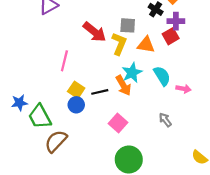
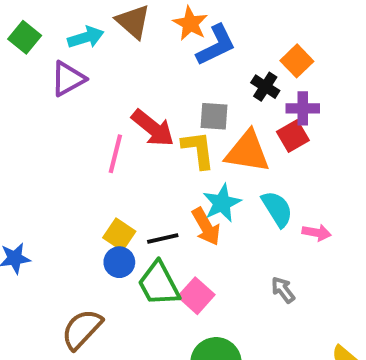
yellow L-shape: (119, 44) -> (198, 150), turned -30
orange triangle: (146, 45) -> (248, 152), size x1.4
pink line: (64, 61) -> (115, 154), moved
green trapezoid: (40, 117) -> (159, 284), moved

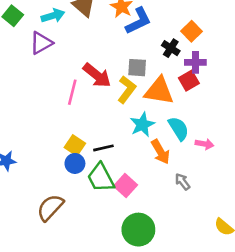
yellow L-shape: (198, 150) -> (127, 90), turned 44
orange arrow: (206, 227) -> (160, 152), moved

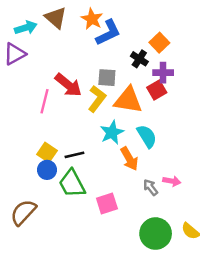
pink arrow: (205, 144) -> (172, 181), moved
pink square: (125, 185) -> (107, 204), moved, turned 30
green circle: (138, 230) -> (156, 234), moved

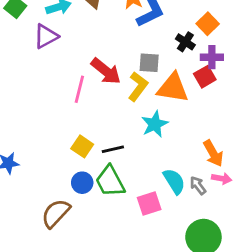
cyan semicircle: (147, 136) -> (174, 181), moved
orange arrow: (129, 159) -> (213, 153), moved
blue circle: (47, 170) -> (82, 183), moved

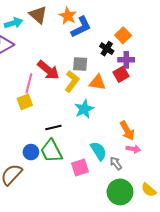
orange triangle: (173, 88) -> (97, 82), size x0.7
yellow square: (82, 146) -> (25, 102), moved, turned 35
gray arrow: (198, 185) -> (116, 163), moved

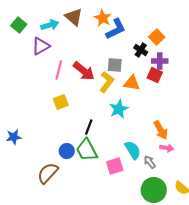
red square: (121, 74) -> (155, 75), turned -35
pink line: (29, 83) -> (59, 70), moved
black line: (53, 127) -> (89, 127), turned -56

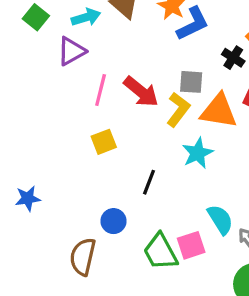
orange triangle: (132, 83) -> (219, 111), size x1.4
green trapezoid: (87, 150) -> (160, 252), moved
brown semicircle: (48, 173) -> (83, 257), turned -30

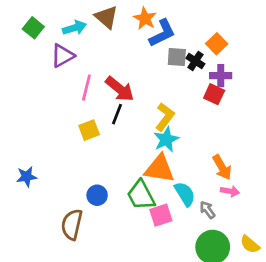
gray square: (191, 82) -> (177, 57), moved
yellow L-shape: (178, 109) -> (165, 117), moved
orange triangle: (219, 111) -> (160, 169), moved
black line: (149, 182) -> (117, 114), moved
green trapezoid: (160, 252) -> (141, 195), moved

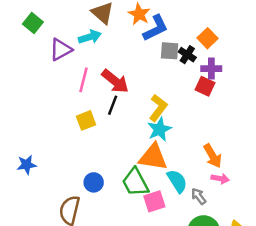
cyan arrow: (74, 28) -> (90, 37), moved

